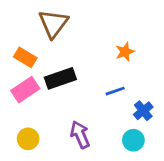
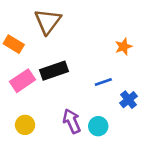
orange star: (125, 52) -> (123, 47), moved
orange rectangle: (25, 57) -> (14, 44), moved
cyan circle: (133, 140) -> (98, 126), moved

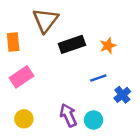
orange rectangle: (14, 44) -> (13, 42), turned 54
orange star: (123, 47) -> (108, 46), moved
black rectangle: (54, 71) -> (72, 44), moved

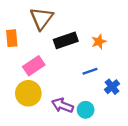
pink rectangle: (21, 77) -> (34, 66), moved
purple arrow: (68, 115) -> (62, 105), turned -45
yellow circle: (24, 119) -> (28, 93), moved, size x1.5

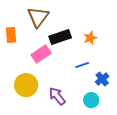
pink rectangle: (34, 66) -> (41, 54), moved
purple arrow: (62, 105) -> (57, 96), turned 30
cyan circle: (86, 110) -> (91, 100), moved

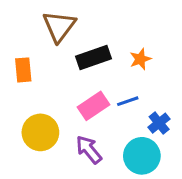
orange rectangle: (11, 35) -> (23, 70), moved
pink rectangle: (41, 54) -> (93, 106), moved
cyan circle: (91, 100) -> (142, 156), size x1.5

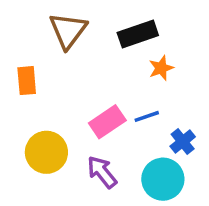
black rectangle: (93, 58) -> (138, 34), moved

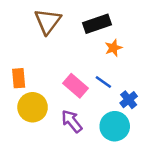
orange rectangle: (27, 81) -> (19, 78), moved
blue line: (147, 116) -> (103, 82), turned 54
pink rectangle: (107, 122) -> (76, 86), turned 75

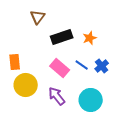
brown triangle: (48, 21) -> (38, 17), size x0.7
black rectangle: (97, 24) -> (62, 37), moved
blue cross: (129, 100) -> (102, 66), moved

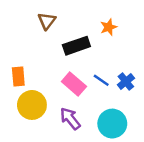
orange star: (90, 38) -> (109, 27), moved

